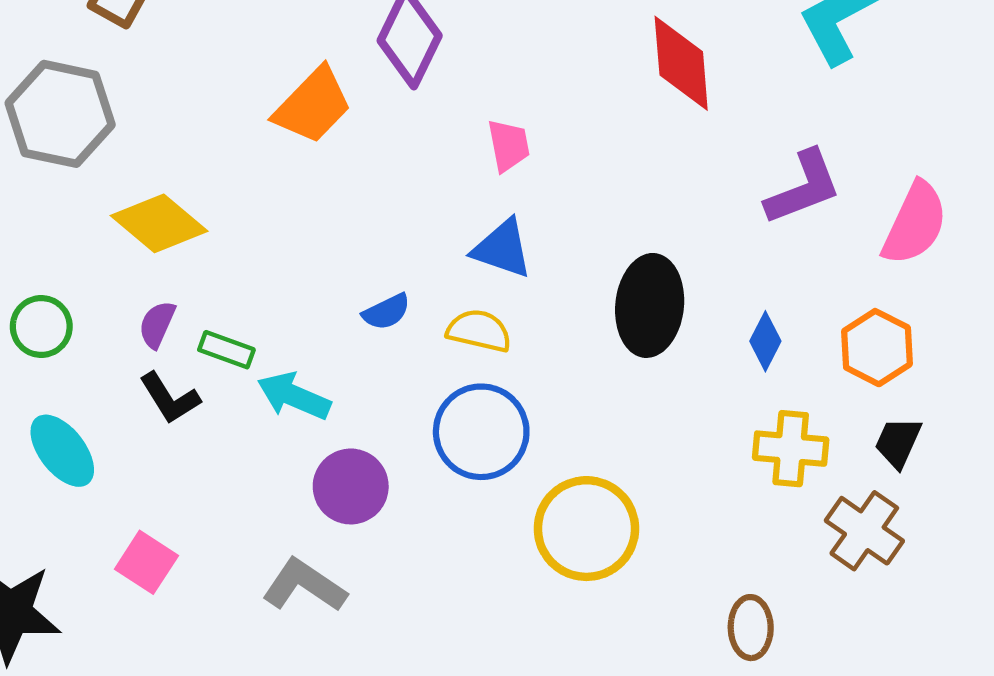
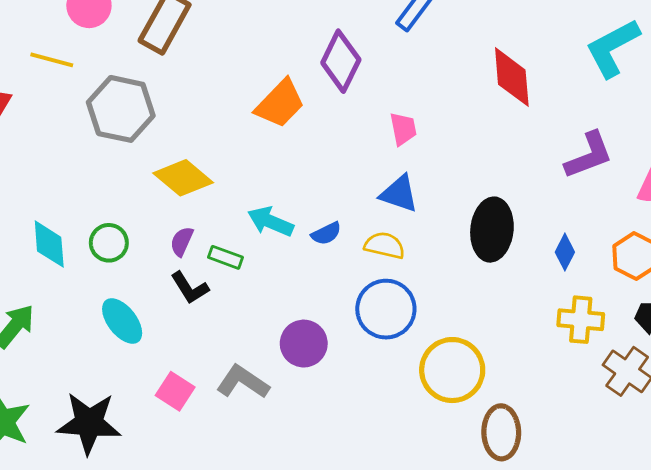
cyan arrow: (294, 396) -> (271, 222), moved
gray L-shape: (304, 585) -> (243, 382), moved
brown ellipse: (751, 628) -> (501, 432), moved, size x1.4

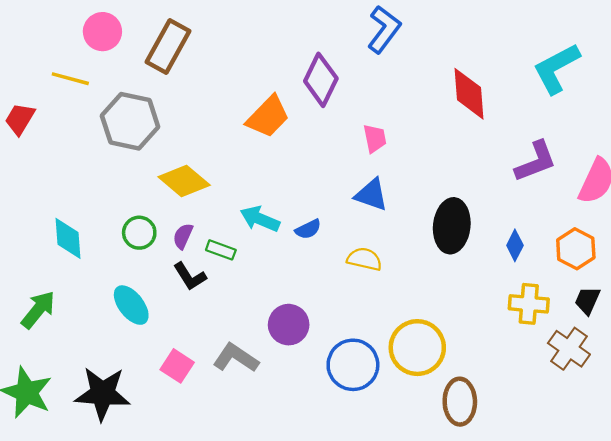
green circle: (109, 243) -> (139, 233), moved
yellow semicircle: (385, 245) -> (364, 259), moved
blue circle: (386, 309) -> (353, 365), moved

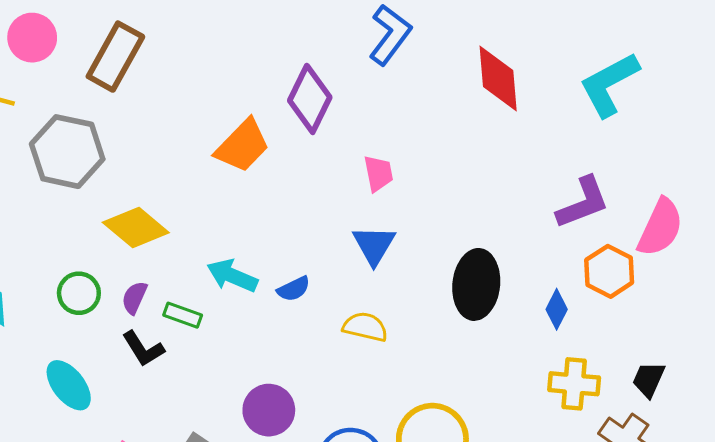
red diamond: (469, 94) -> (498, 78), moved
blue triangle: (371, 195) -> (374, 245), turned 42
orange hexagon: (576, 249) -> (609, 271), moved

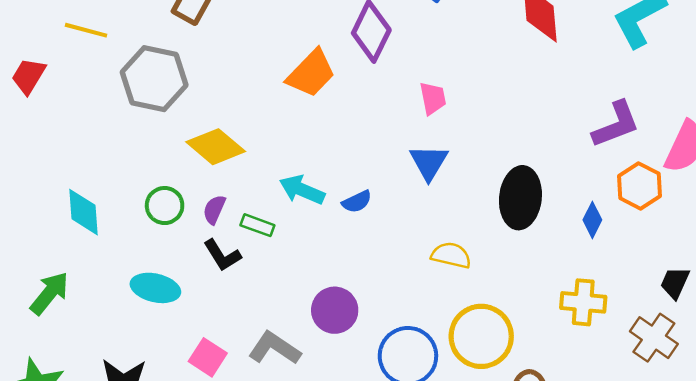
yellow semicircle: (365, 327) -> (451, 255), moved
yellow cross: (574, 384) -> (583, 302), moved
cyan ellipse: (69, 385) -> (155, 288), turned -39

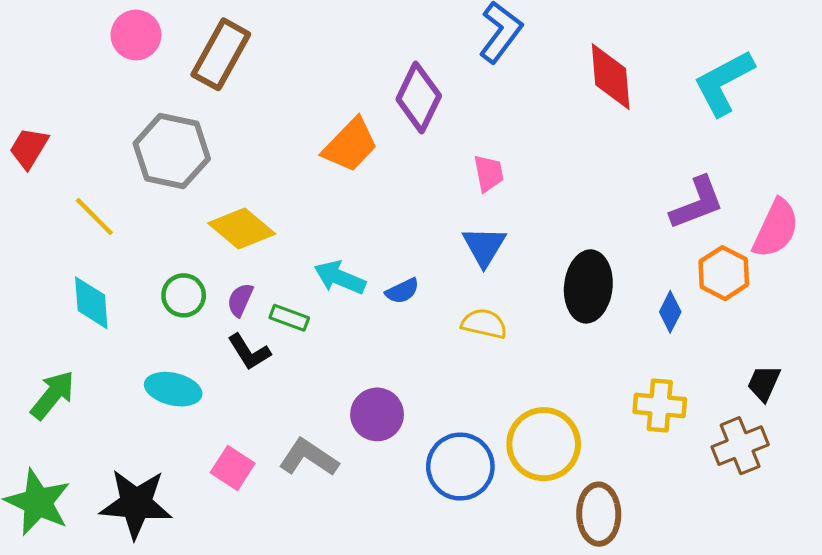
yellow line: (86, 30) -> (94, 217), moved, turned 30
yellow semicircle: (451, 255) -> (484, 324), moved
brown cross: (654, 338) -> (740, 446), turned 33

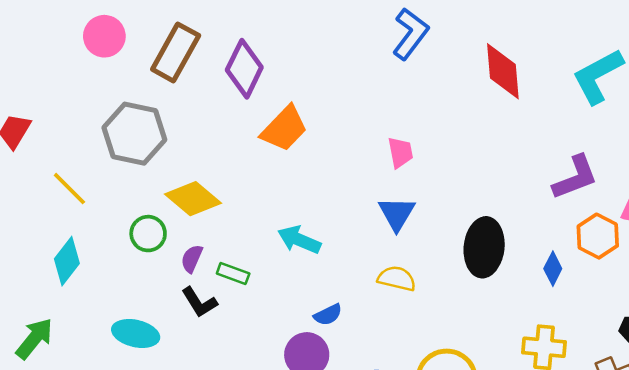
purple diamond: (419, 97) -> (244, 69), moved
cyan arrow: (340, 278) -> (299, 240), moved
blue semicircle: (402, 291) -> (328, 315), moved
green circle: (184, 295) -> (148, 234), moved
cyan diamond: (91, 303) -> (67, 261), turned 42

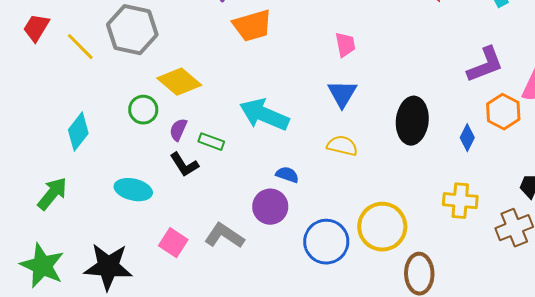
orange trapezoid: (284, 129) -> (252, 26), turned 30
yellow line: (69, 189) -> (80, 47), moved
cyan arrow: (299, 240) -> (264, 115), size x1.4
blue semicircle: (328, 315) -> (287, 175), turned -135

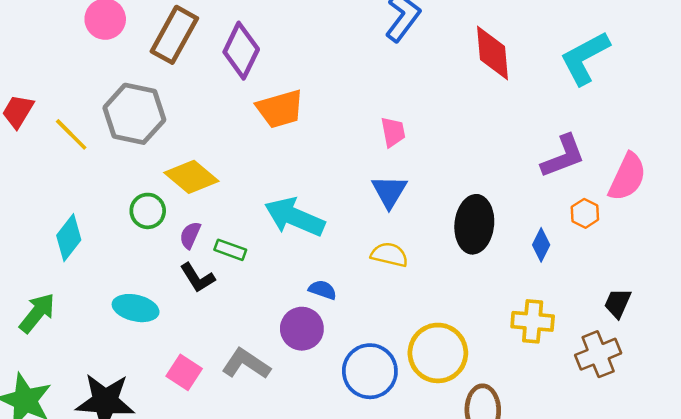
orange hexagon: (503, 112) -> (585, 213), size x0.7

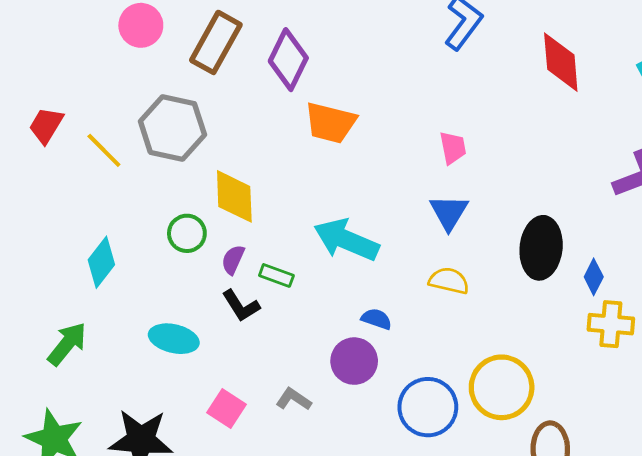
orange trapezoid: (280, 109) -> (330, 123), turned 30
yellow diamond: (191, 177) -> (234, 196), turned 48
blue diamond: (541, 245) -> (594, 277), moved
yellow cross: (533, 321) -> (611, 324), moved
gray L-shape: (246, 364) -> (294, 399), size x0.7

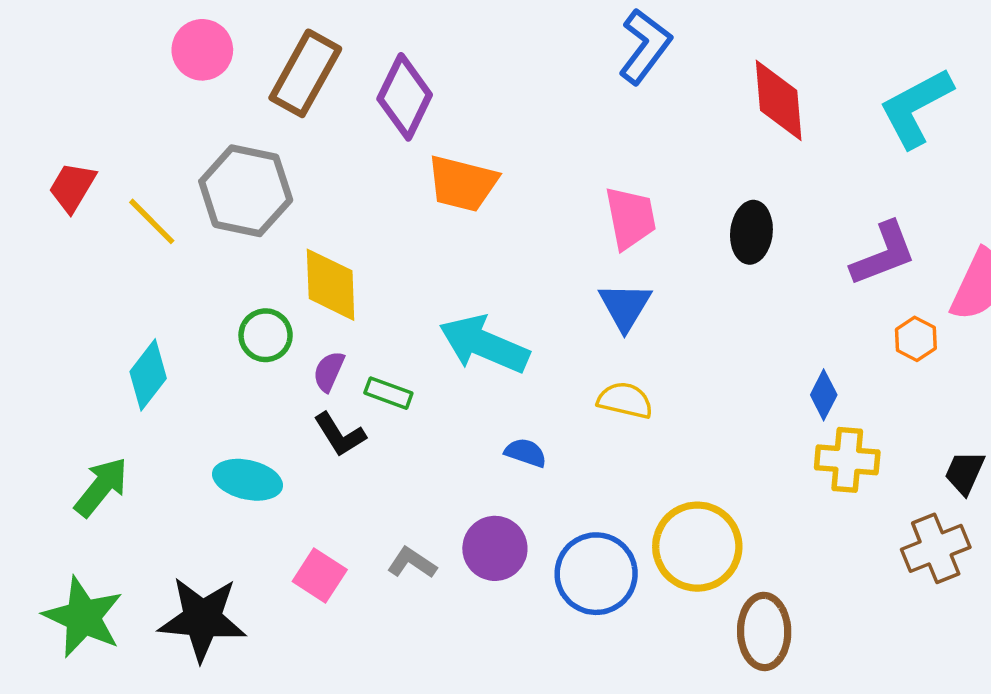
pink trapezoid: (453, 148) -> (630, 218), size x1.4
black ellipse: (541, 248) -> (751, 232), moved, size x0.7
purple circle: (354, 361) -> (495, 548), moved

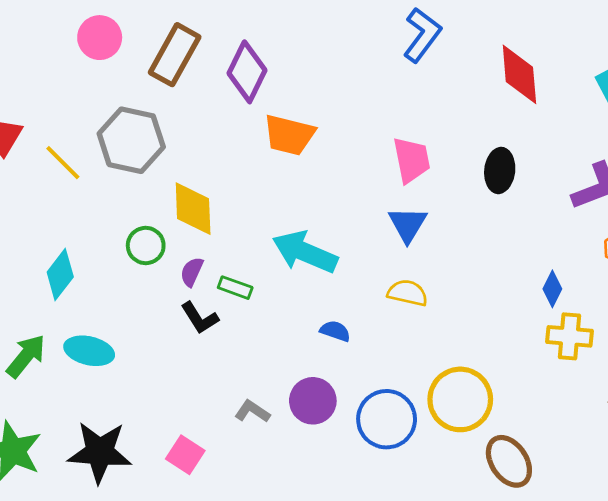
cyan ellipse: (247, 480) -> (89, 351), moved
pink square: (320, 575) -> (185, 455), moved
brown ellipse: (764, 631) -> (509, 461), turned -33

